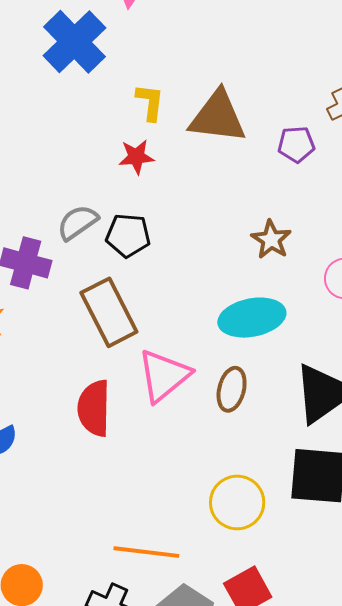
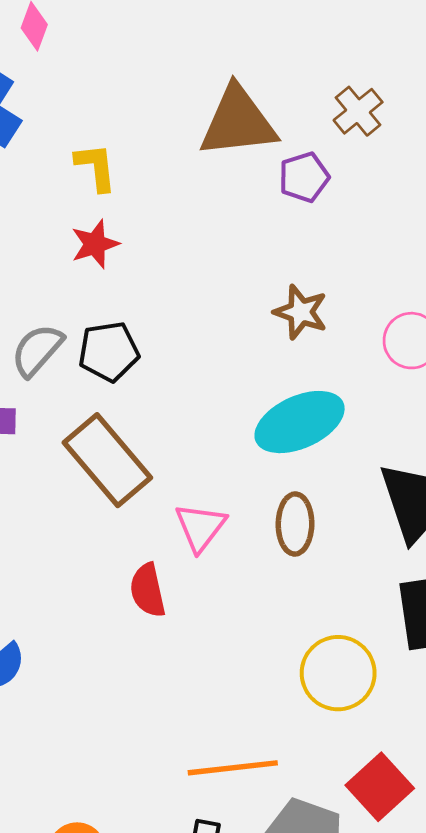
brown triangle: (218, 117) -> (238, 122), moved
pink triangle: (164, 376) -> (200, 527), size x0.7
red semicircle: (94, 408) -> (148, 590), moved, size x0.7

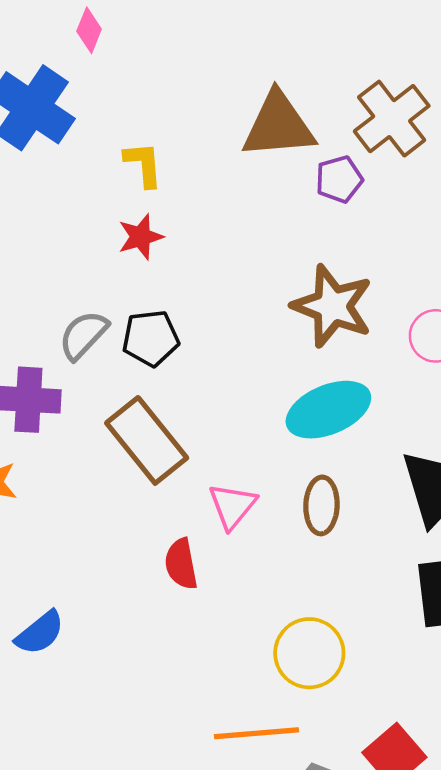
brown cross: (358, 111) -> (392, 119), size x1.6
brown star: (301, 312) -> (332, 306), size x1.6
yellow circle: (338, 673) -> (309, 653), moved

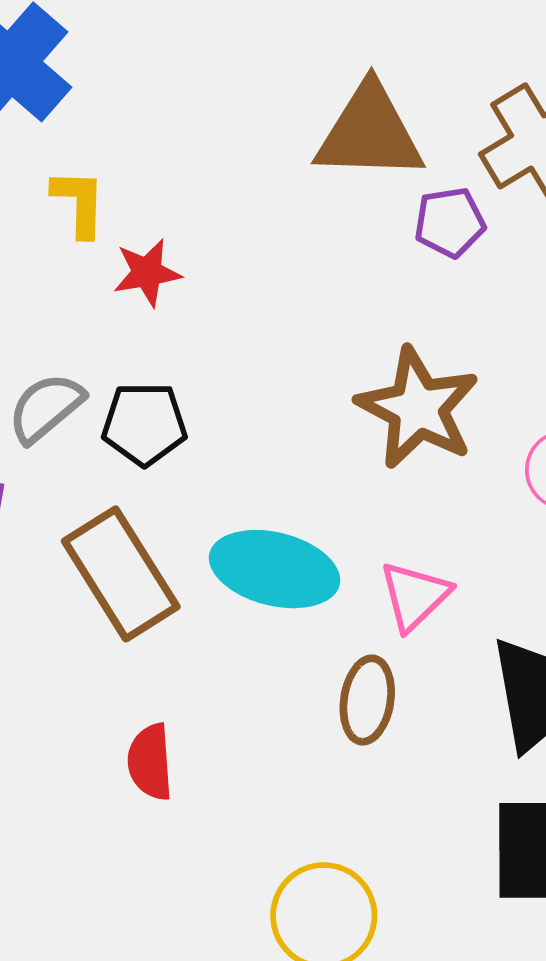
yellow L-shape: (143, 164) -> (79, 203), moved
cyan ellipse: (328, 410) -> (275, 569), moved, turned 30
pink triangle: (232, 506) -> (415, 596), moved

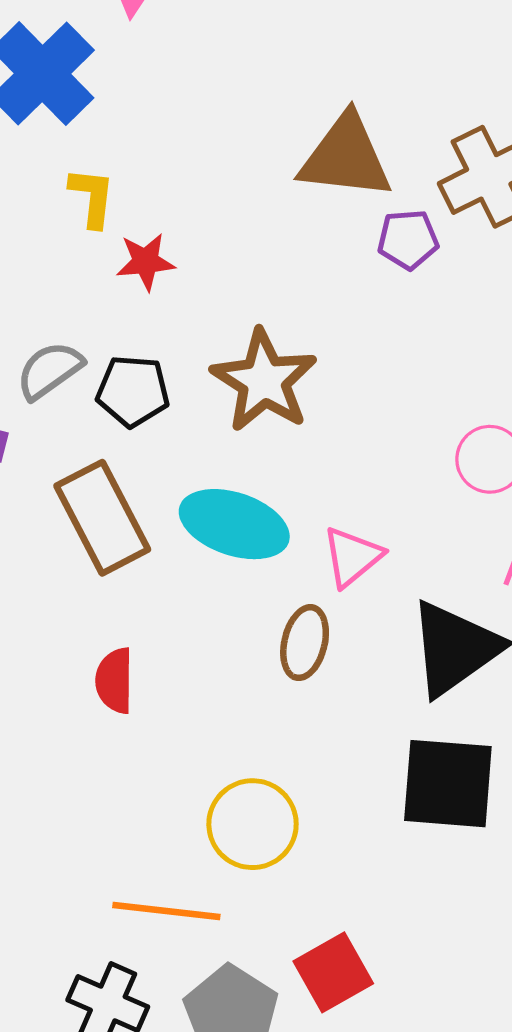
brown star: (418, 408) -> (264, 381), moved

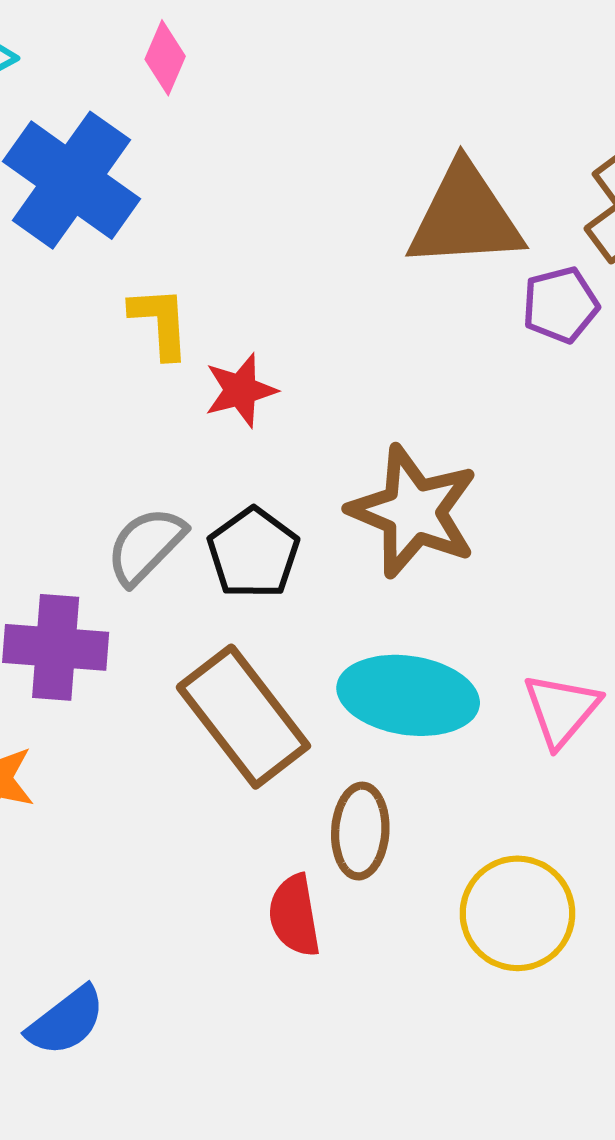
black pentagon: (133, 391) -> (253, 553), turned -30
brown ellipse: (305, 643) -> (360, 831), moved
yellow circle: (253, 824) -> (517, 913), moved

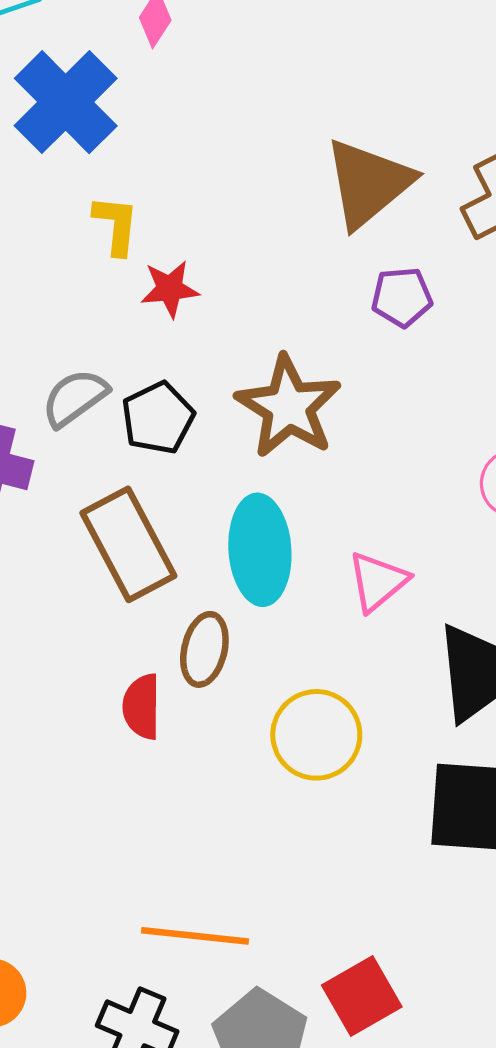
brown triangle: (465, 217) -> (368, 183), turned -46
purple pentagon: (560, 305) -> (402, 297), moved
cyan ellipse: (408, 695) -> (260, 550), turned 68

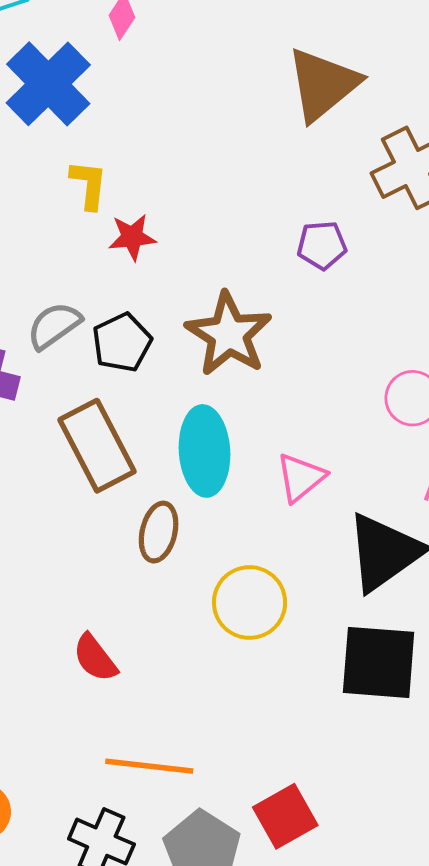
brown triangle: (368, 183) -> (323, 84), moved
red semicircle: (142, 707) -> (95, 658), moved, turned -38

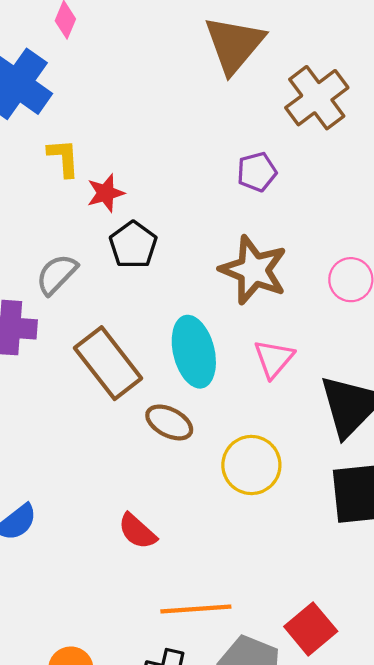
brown star: (229, 334) -> (254, 270), moved
black pentagon: (122, 343) -> (133, 245), moved
brown ellipse: (159, 532) -> (169, 422), turned -66

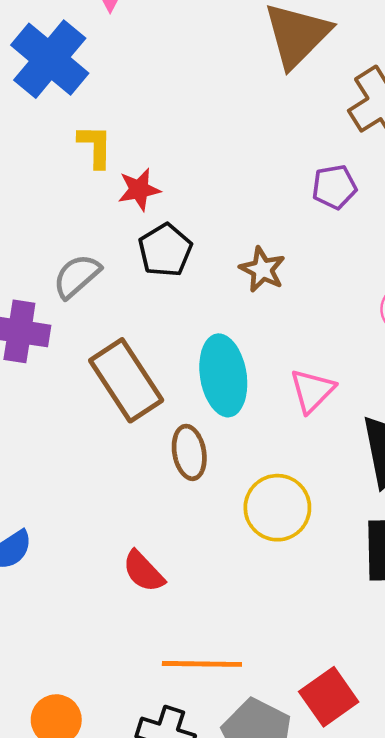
purple pentagon: (257, 172) -> (334, 187), moved
brown star: (254, 270) -> (262, 269), moved, size x0.6
brown ellipse: (169, 422) -> (189, 452), turned 48

